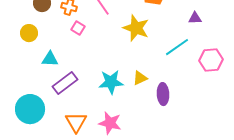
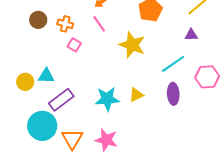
yellow circle: (29, 33) -> (25, 82), moved
purple ellipse: (163, 94) -> (173, 94), moved
cyan circle: (30, 109) -> (42, 126), moved

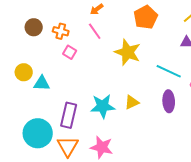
cyan line: (173, 64) -> (169, 71), turned 60
yellow circle: (25, 82) -> (24, 72), moved
purple rectangle: (61, 100) -> (69, 115), moved, turned -40

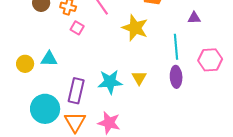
cyan line: (169, 71) -> (176, 47), turned 60
yellow circle: (24, 72) -> (25, 64), moved
yellow triangle: (132, 102) -> (139, 78), turned -35

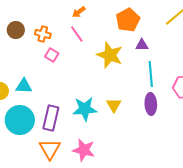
purple triangle: (194, 18) -> (142, 45), moved
cyan circle: (45, 109) -> (20, 120), moved

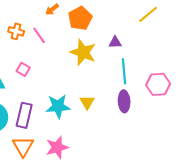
orange pentagon: (128, 20) -> (80, 18), moved
pink line: (77, 34) -> (39, 35), moved
pink square: (52, 55) -> (23, 69), moved
pink star: (84, 150) -> (57, 147), turned -30

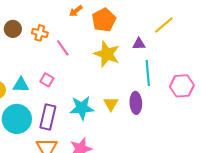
yellow line: (148, 14) -> (164, 25), moved
pink line: (39, 35) -> (63, 48), moved
pink square: (23, 69) -> (47, 80), moved
purple ellipse: (124, 101) -> (136, 103), moved

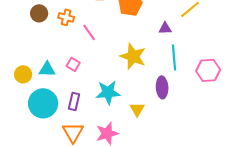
yellow star: (107, 54) -> (133, 56), moved
yellow triangle: (111, 104) -> (137, 109), moved
purple rectangle: (48, 117) -> (74, 101), size x0.7

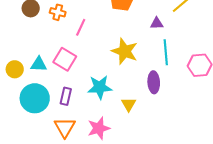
pink line: (89, 32) -> (81, 27), turned 60
pink square: (73, 64) -> (65, 59), size x1.6

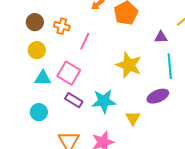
yellow circle: (15, 69) -> (37, 50), moved
purple ellipse: (154, 82) -> (158, 96), turned 70
purple rectangle: (66, 96) -> (74, 100), moved, turned -72
cyan circle: (35, 98) -> (39, 112), size x0.6

